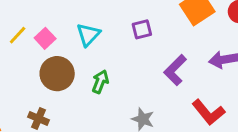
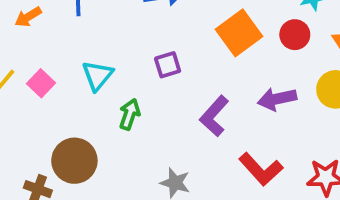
brown circle: (57, 74) -> (74, 161), moved
green arrow: (100, 82) -> (130, 114), moved

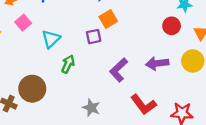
orange square: (239, 33) -> (108, 19), moved, size x0.7
pink square: (41, 83) -> (23, 23), moved

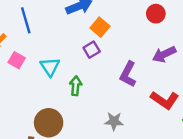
red circle: (172, 26) -> (156, 14), moved

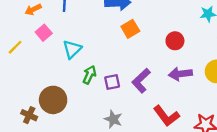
red circle: (156, 14) -> (175, 41), moved
purple square: (92, 50) -> (112, 82), moved

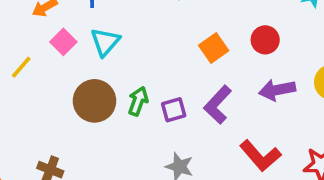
orange square: (130, 29) -> (214, 48), moved
cyan triangle: (72, 49) -> (105, 42), moved
brown circle: (53, 100) -> (94, 101), moved

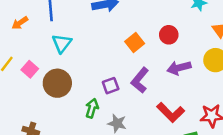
pink square: (63, 42) -> (30, 69), moved
green arrow: (138, 101) -> (92, 108), moved

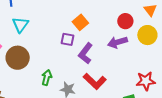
red circle: (169, 35) -> (125, 21), moved
purple square: (111, 86) -> (67, 39), moved, turned 32
red L-shape: (171, 112) -> (95, 81), moved

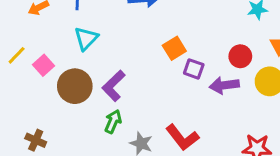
purple square: (67, 39) -> (194, 69), moved
purple L-shape: (86, 53) -> (114, 86), moved

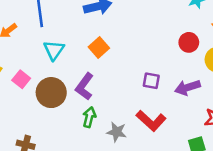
orange square: (174, 48) -> (99, 47), moved
purple square: (194, 69) -> (151, 81), moved
purple arrow: (224, 85) -> (187, 87), moved

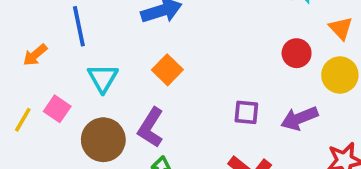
pink square: (21, 79) -> (57, 109), moved

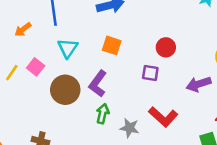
red circle: (297, 53) -> (166, 47), moved
orange square: (167, 70) -> (112, 45), turned -30
purple square: (246, 112) -> (150, 73), moved

